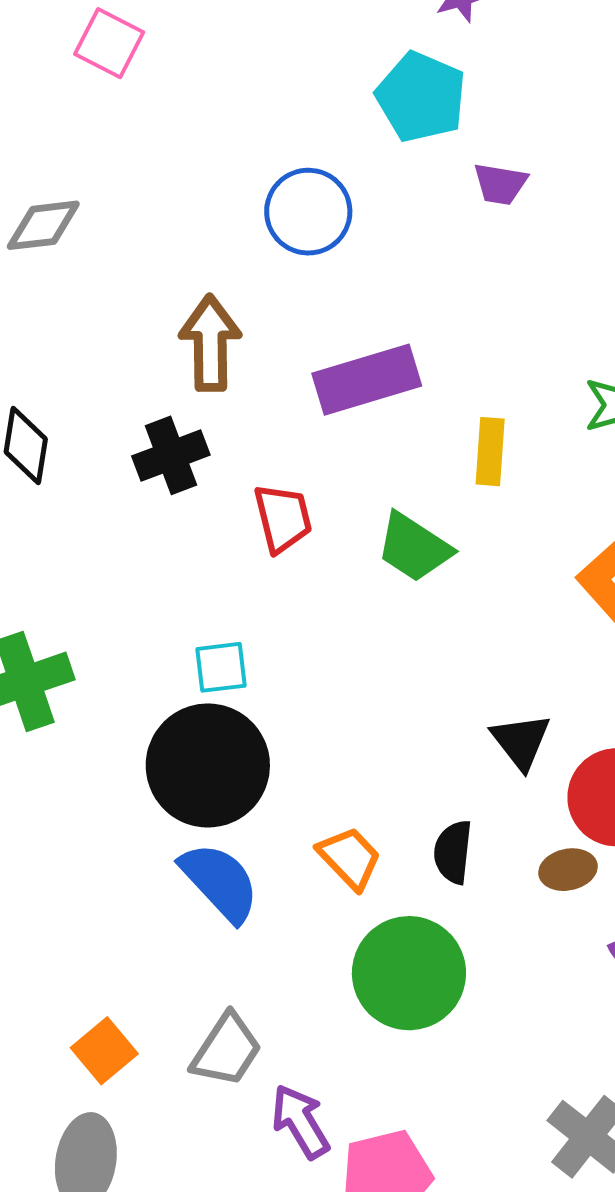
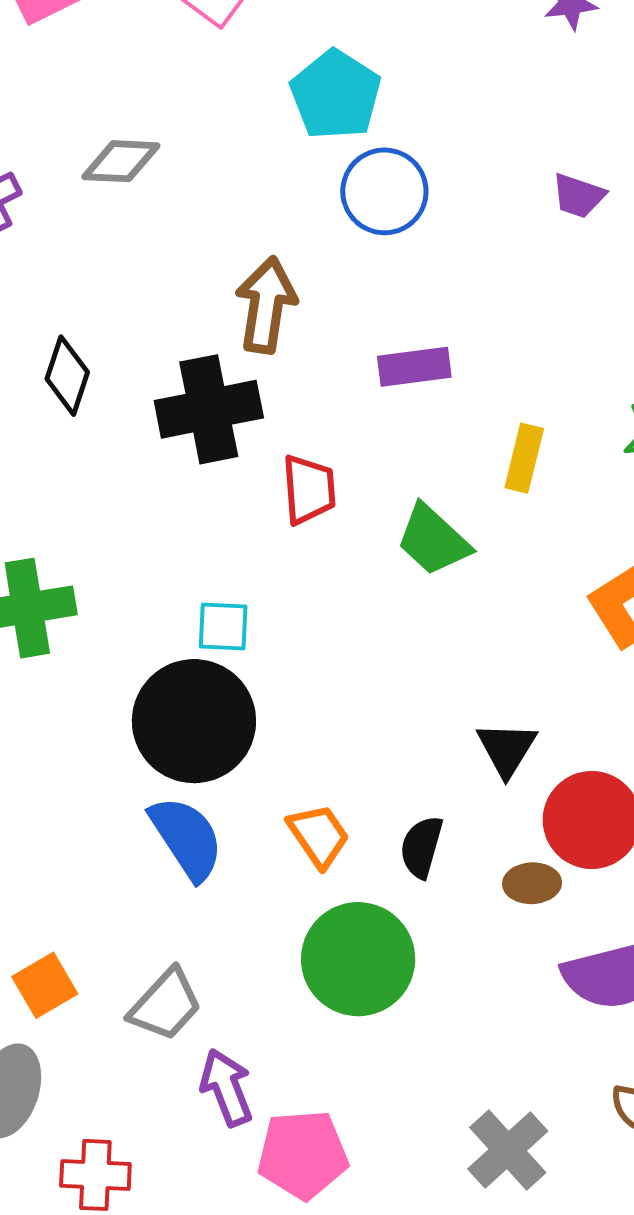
cyan pentagon: (421, 97) -> (336, 95), moved
purple rectangle: (367, 380) -> (414, 367), size x0.7
black cross: (171, 455) -> (209, 409), size x1.4

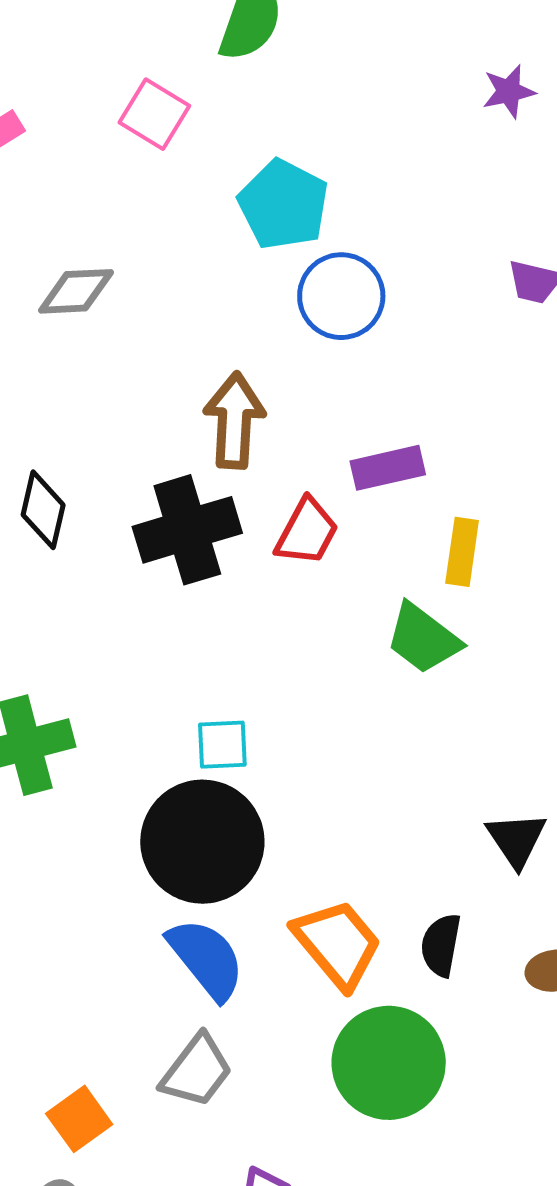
yellow rectangle: (524, 458) -> (462, 552), moved
red trapezoid: (309, 490) -> (307, 532), moved, turned 38
orange trapezoid: (319, 836) -> (337, 944), size x1.4
gray trapezoid: (165, 1005) -> (197, 1071), moved

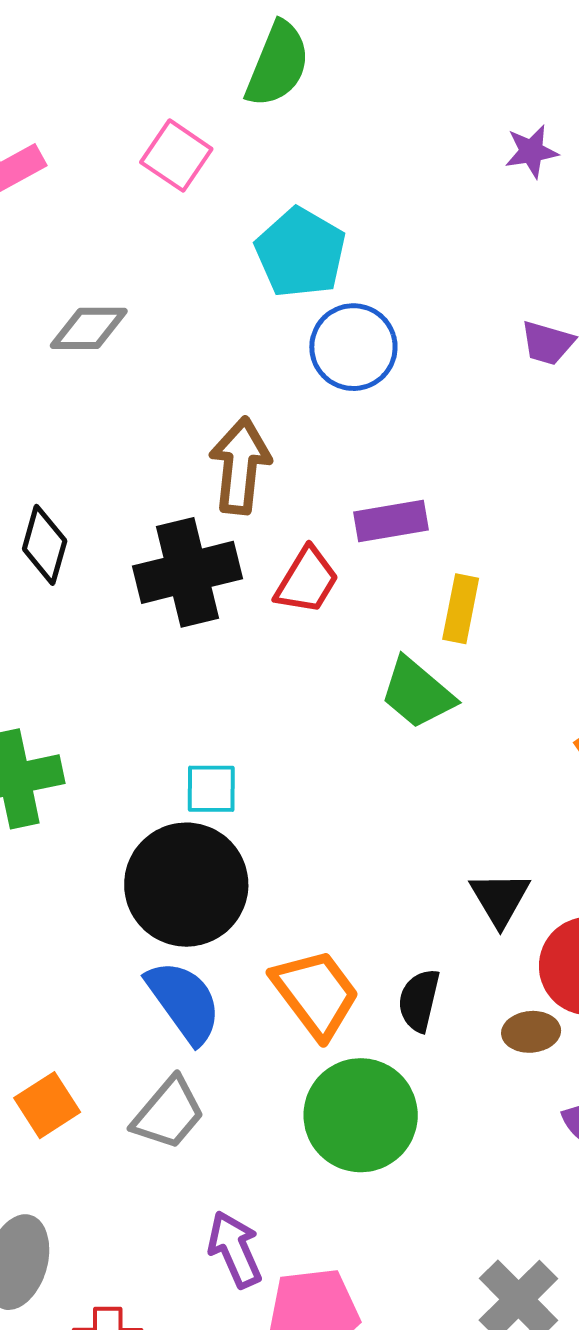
orange square: (79, 1119) -> (47, 1105), moved

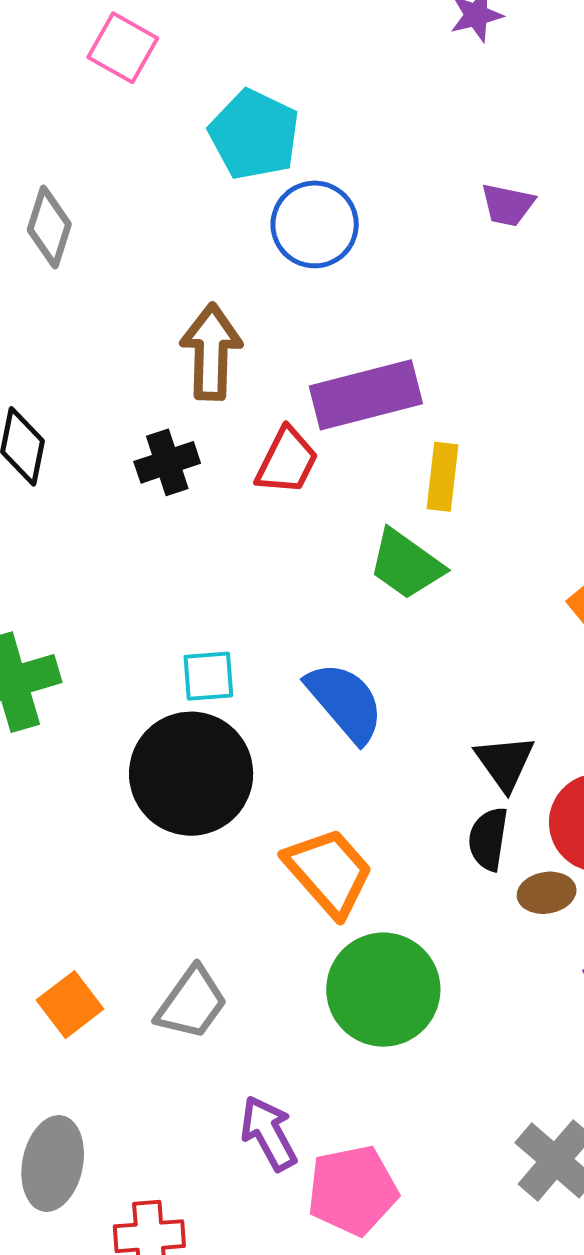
gray diamond: (89, 328) -> (49, 227), turned -68
purple rectangle: (391, 521) -> (366, 395), size x1.5
black cross: (187, 572) -> (167, 462), size x0.6
black semicircle: (419, 1000) -> (488, 839), moved
blue semicircle: (184, 1002) -> (345, 702), moved

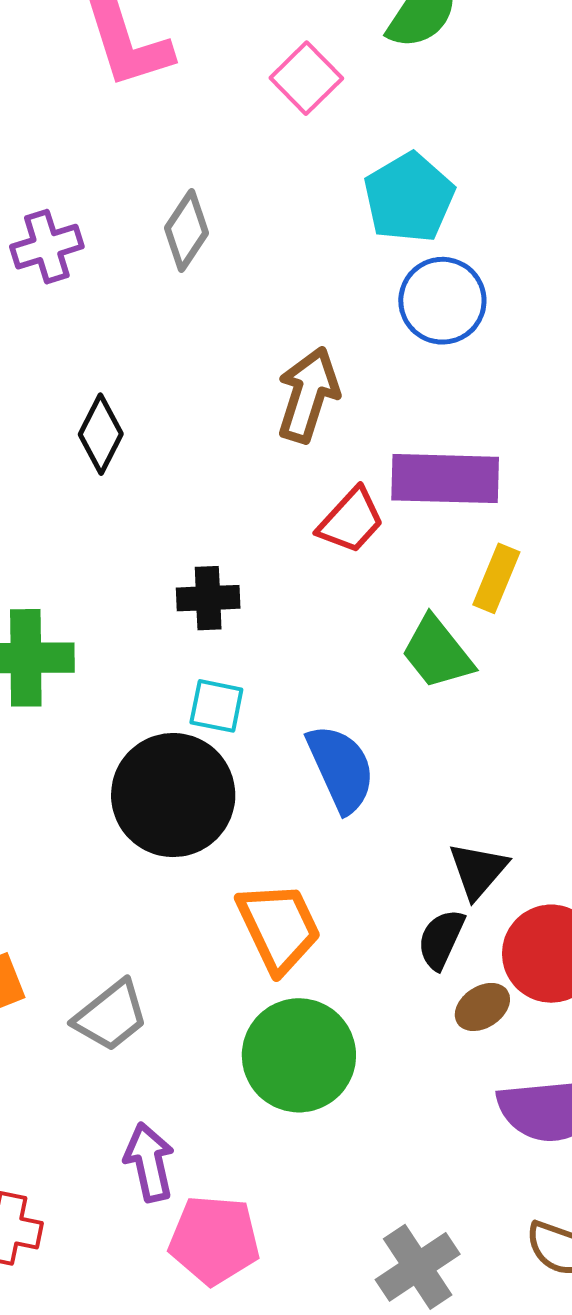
black cross: (167, 462) -> (208, 598), moved
brown ellipse: (547, 893) -> (482, 1007), turned -40

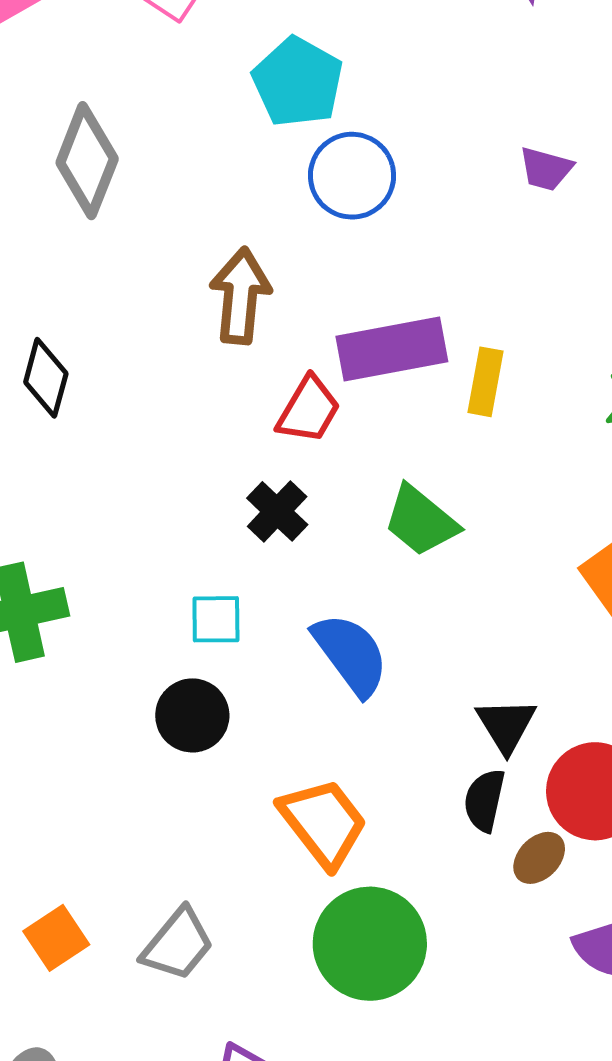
gray diamond: (187, 230) -> (87, 161), size x1.4
yellow rectangle: (496, 578) -> (485, 382), moved
black cross: (208, 598) -> (277, 511), moved, turned -32
black circle: (173, 795) -> (192, 715), size x0.6

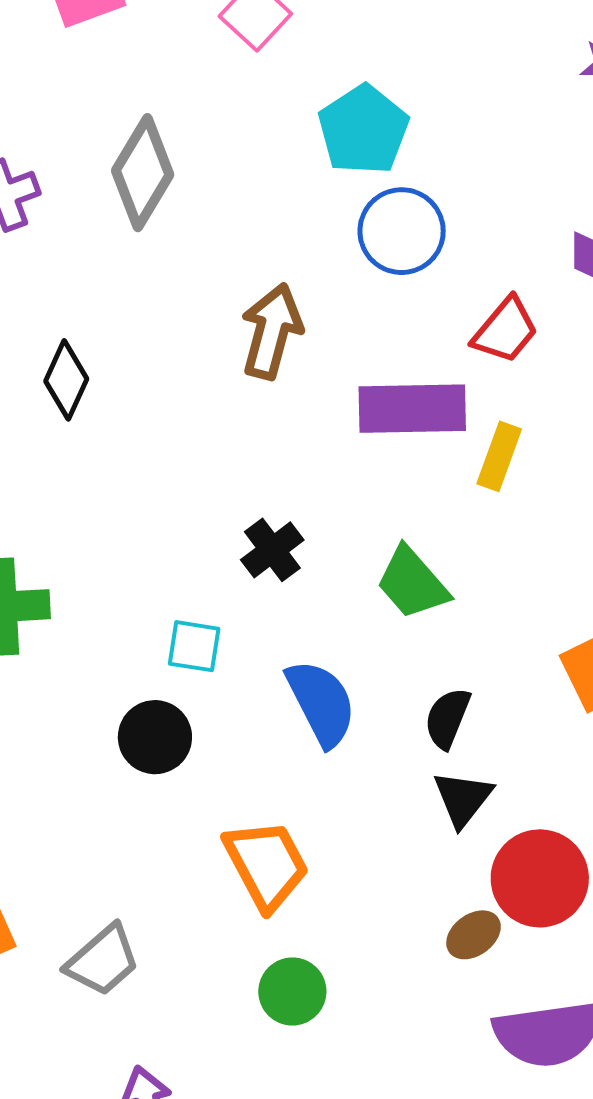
red trapezoid: (309, 410) -> (505, 330), moved
black semicircle: (484, 800) -> (447, 718), moved
green circle: (370, 944) -> (292, 991), size x0.6

